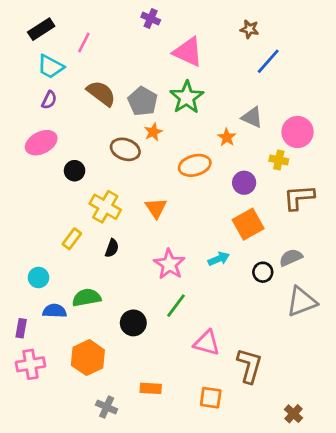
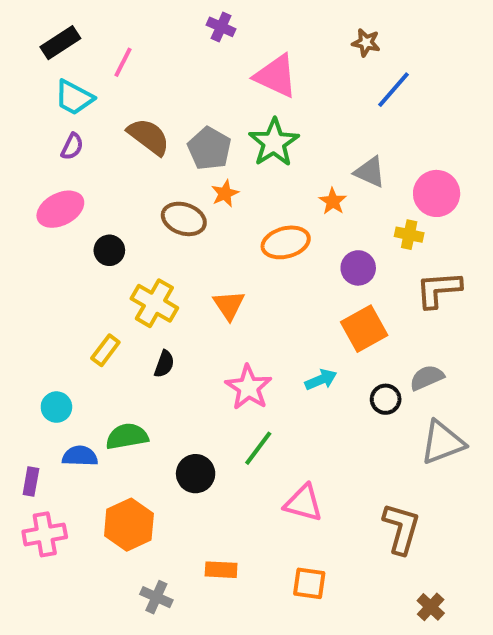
brown L-shape: (249, 366) -> (401, 529), moved

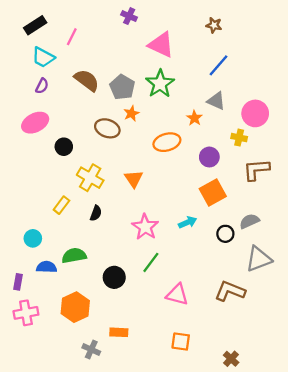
blue line: (393, 90) -> (218, 65), moved
brown L-shape: (401, 529) -> (230, 291), moved, turned -84
orange rectangle: (221, 570) -> (119, 332), moved
brown cross: (431, 607) -> (231, 359), moved

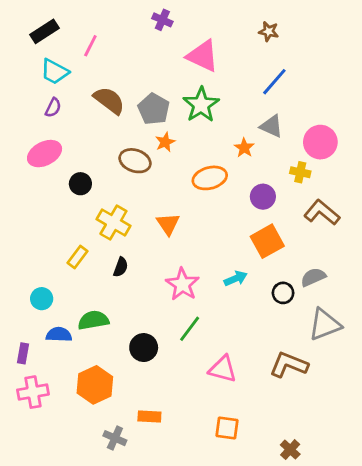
brown L-shape: (256, 170) -> (322, 212), turned 44

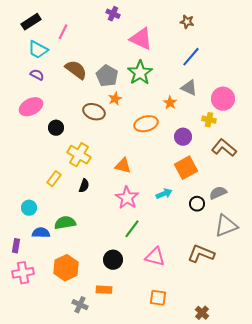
purple semicircle: (53, 108) -> (37, 75), turned -88
orange triangle: (168, 224) -> (123, 166), moved, turned -42
black circle: (144, 348) -> (113, 260), moved

